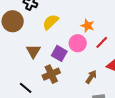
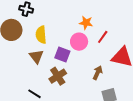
yellow semicircle: (51, 22) -> (41, 35), moved, turned -42

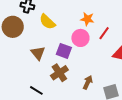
yellow semicircle: (41, 35) -> (47, 22), moved, turned -42
brown arrow: (98, 73) -> (88, 82), moved

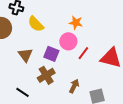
red line: (104, 33) -> (83, 53), moved

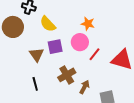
purple square: (51, 54) -> (55, 47), moved, turned -35
brown cross: (46, 75) -> (67, 75), moved
black line: (22, 92) -> (35, 84), moved, turned 40

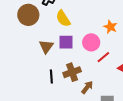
orange star: (88, 24) -> (110, 27), moved
black line: (35, 84) -> (51, 76), moved

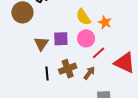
yellow semicircle: (63, 18) -> (83, 17), moved
brown arrow: (87, 87) -> (89, 73), moved

